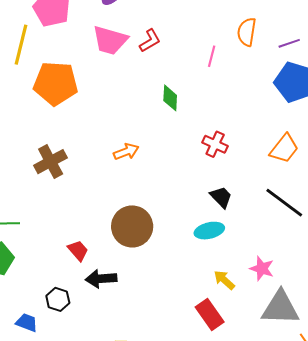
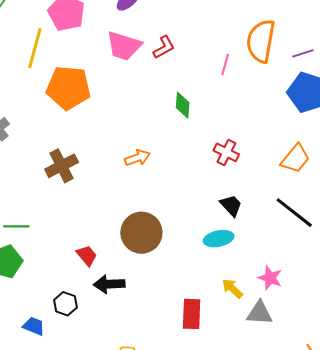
orange semicircle: (247, 32) -> (261, 41), size x1.5
gray triangle: (280, 308) -> (260, 313), moved, size x0.7
red rectangle: (210, 315) -> (192, 314), moved, turned 36

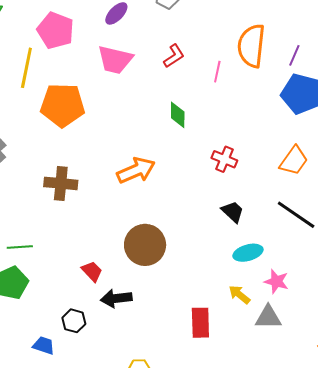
red L-shape: (164, 47) -> (174, 56), moved
purple line: (303, 53) -> (294, 55), turned -45
orange arrow: (137, 158) -> (136, 170), size x1.5
brown cross: (62, 166) -> (61, 183), turned 36
cyan ellipse: (219, 239) -> (248, 253), moved

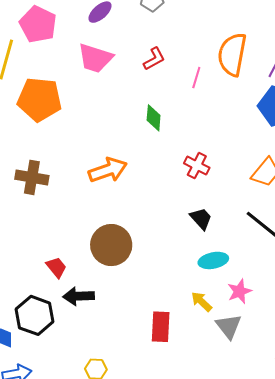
pink star: (276, 281) -> (239, 291), turned 30
gray triangle: (268, 317) -> (229, 326), turned 48
black hexagon: (74, 321) -> (35, 315), size x1.6

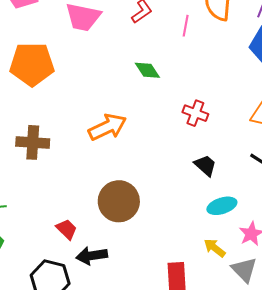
green diamond: (154, 118) -> (147, 70), turned -32

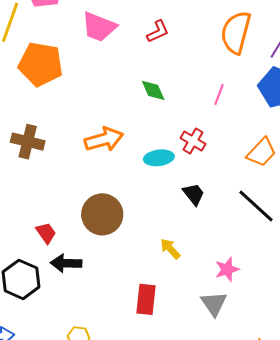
pink line: (186, 26) -> (219, 94), moved
cyan ellipse: (222, 206) -> (159, 158), moved
yellow arrow: (215, 248) -> (170, 249), moved

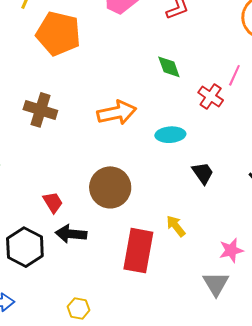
red cross: (193, 141) -> (211, 96), moved
red rectangle: (146, 299) -> (138, 251), moved, size x1.4

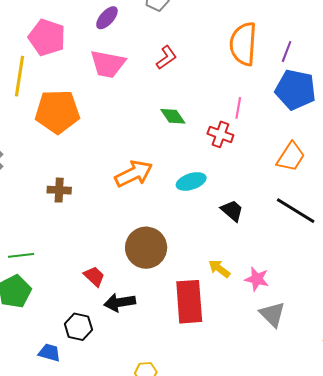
brown cross: (40, 110) -> (59, 190), size x0.7
black hexagon: (25, 247) -> (78, 327), size x0.7
pink star: (231, 250) -> (257, 279), moved, turned -30

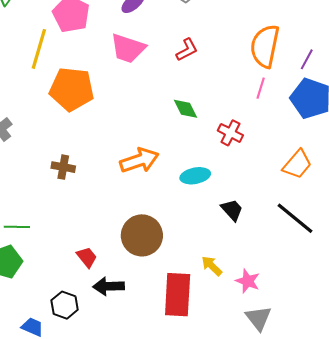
pink line: (238, 108) -> (261, 88), moved

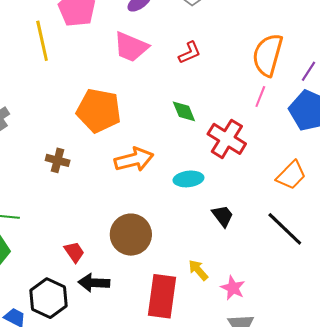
yellow line: (39, 49) -> (42, 41), turned -33
orange pentagon: (72, 89) -> (99, 111), moved
red cross: (230, 133) -> (227, 139), size x1.5
black hexagon: (65, 305) -> (48, 298), size x1.4

